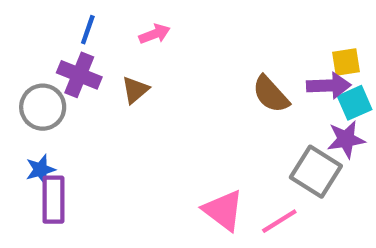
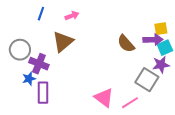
purple cross: (79, 75) -> (39, 64), moved
brown triangle: (135, 90) -> (63, 42), size x1.6
blue star: (41, 169) -> (29, 79), moved
purple rectangle: (53, 200) -> (43, 93), moved

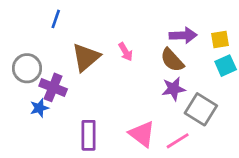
pink arrow: (72, 16) -> (126, 52), moved, turned 80
purple arrow: (153, 40) -> (183, 35), moved
purple star: (161, 65) -> (173, 89), moved
purple rectangle: (43, 93) -> (89, 135), moved

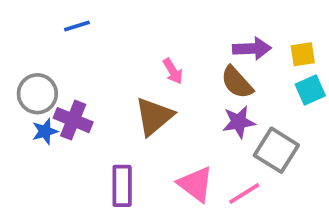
blue line: (56, 19) -> (77, 26), turned 54
brown triangle: (86, 57) -> (154, 116), moved
blue star: (39, 108) -> (45, 131), moved

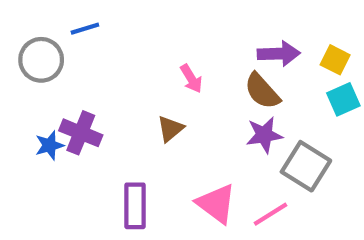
yellow square: (303, 54) -> (335, 60), turned 36
gray circle: (37, 94) -> (41, 60), moved
brown triangle: (154, 116) -> (170, 129), size x0.6

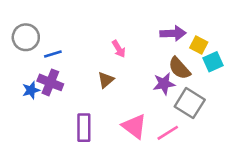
blue line: (85, 29) -> (53, 54), moved
yellow square: (335, 60) -> (199, 45), moved
brown semicircle: (262, 91) -> (179, 68), moved

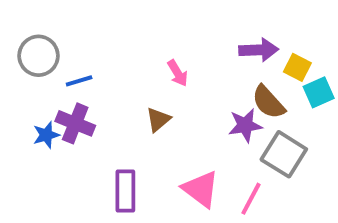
pink line: (168, 133) -> (251, 199), turned -30

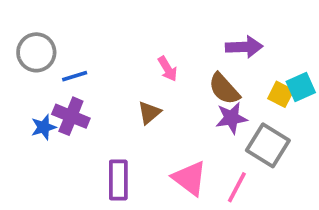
yellow square: (297, 67) -> (281, 94), moved
brown semicircle: (268, 102) -> (224, 89), moved

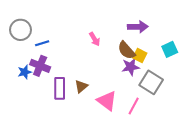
yellow square: (281, 94) -> (140, 56), moved
brown triangle: (149, 113) -> (81, 86), moved
purple rectangle: (118, 180) -> (60, 88), moved

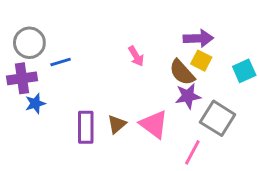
yellow square: (140, 56) -> (201, 61), moved
purple cross: (40, 66) -> (22, 78), moved, turned -30
pink triangle: (107, 101) -> (154, 124), moved

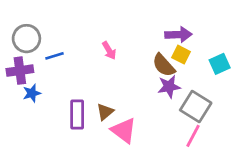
pink arrow: (136, 56) -> (109, 51), moved
pink triangle: (154, 124) -> (124, 130), moved
pink line: (192, 152) -> (193, 136), moved

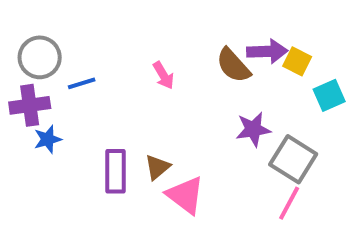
yellow square: (181, 55) -> (297, 61), moved
brown semicircle: (164, 65) -> (233, 65), moved

